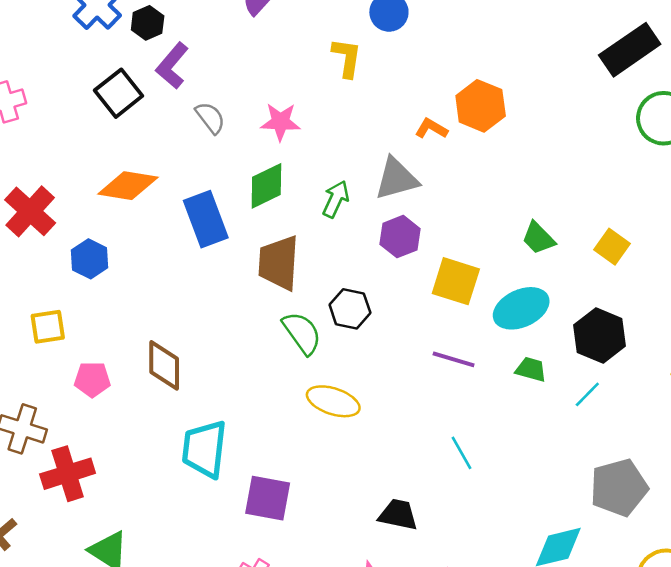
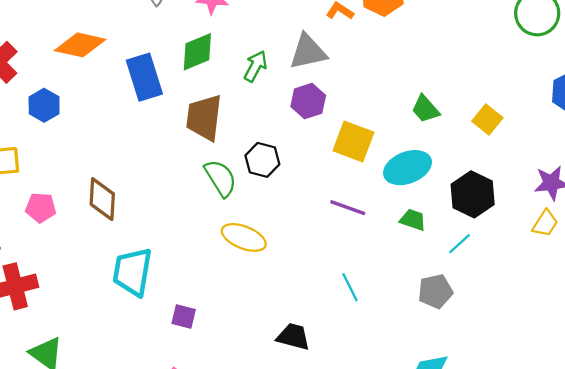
gray pentagon: (619, 488) -> (435, 291), moved, size x0.7
purple square: (268, 498) -> (184, 317), size x0.6

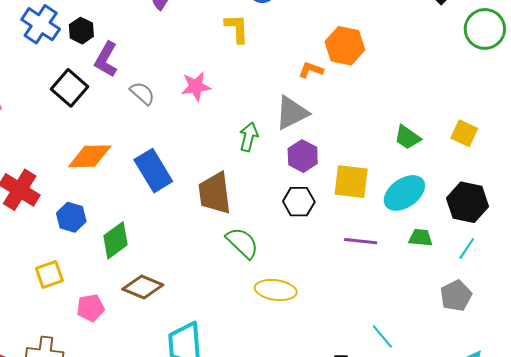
green diamond: (197, 52) -> (116, 240), moved
black hexagon: (262, 160) -> (299, 202), moved
brown diamond: (102, 199) -> (143, 287), turned -57
cyan line: (350, 287) -> (382, 337), moved

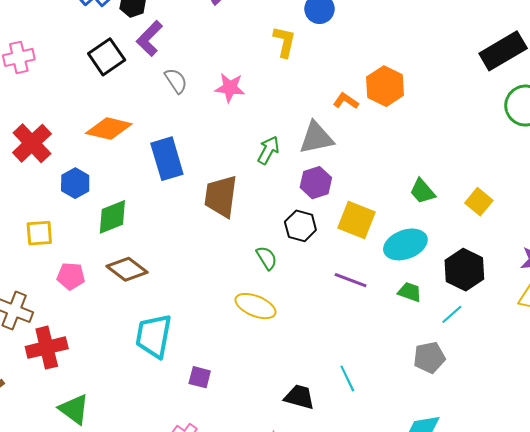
green semicircle: (242, 243) -> (267, 258), moved, size x0.7

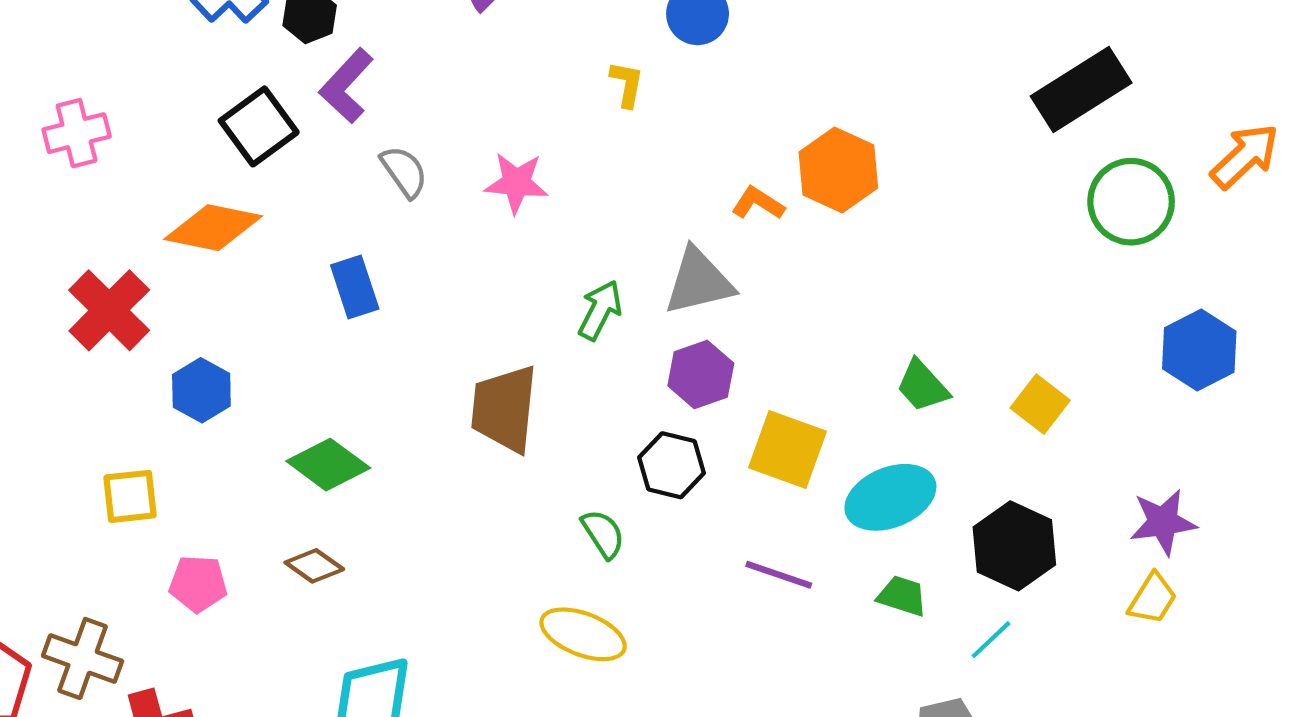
yellow L-shape: (284, 42) -> (627, 84), size x0.7
orange diamond: (109, 129) -> (213, 228), moved
blue rectangle: (167, 159) -> (355, 287), moved, size x0.7
green diamond: (112, 217) -> (328, 465), moved, turned 60
brown diamond: (127, 269) -> (314, 566), size x0.7

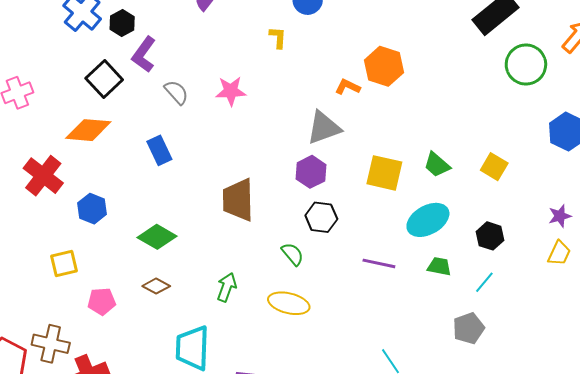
green arrow: (600, 310) -> (227, 287), moved
purple hexagon: (701, 374) -> (311, 172), moved
yellow square: (787, 450) -> (384, 173), moved
purple star: (1163, 522) -> (560, 216), size x0.7
black hexagon: (1014, 546) -> (490, 236), size x0.7

